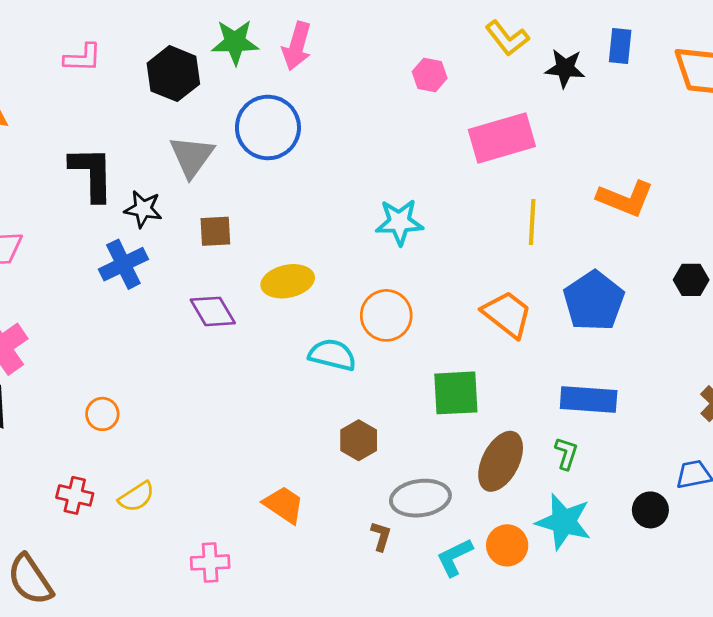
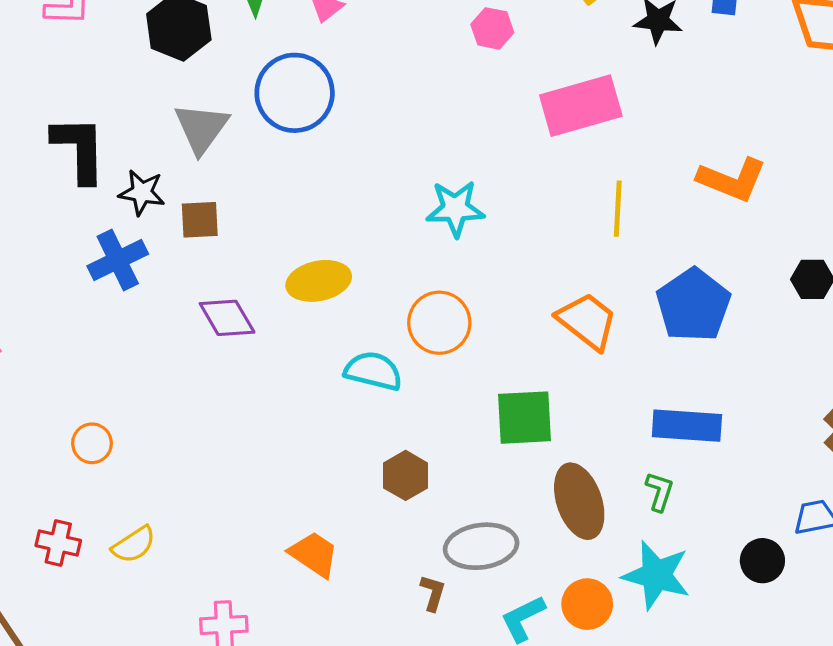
brown square: (215, 231) -> (200, 220), moved
brown ellipse: (501, 461) -> (579, 501), turned -46

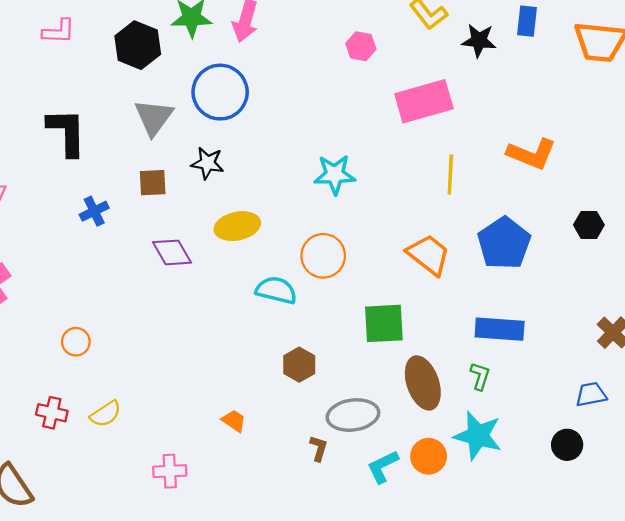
black star: (142, 192) -> (208, 163), moved
blue cross: (118, 260) -> (94, 211), size x0.7
orange trapezoid: (314, 554) -> (234, 421), size x0.7
black circle: (762, 561) -> (567, 445), moved

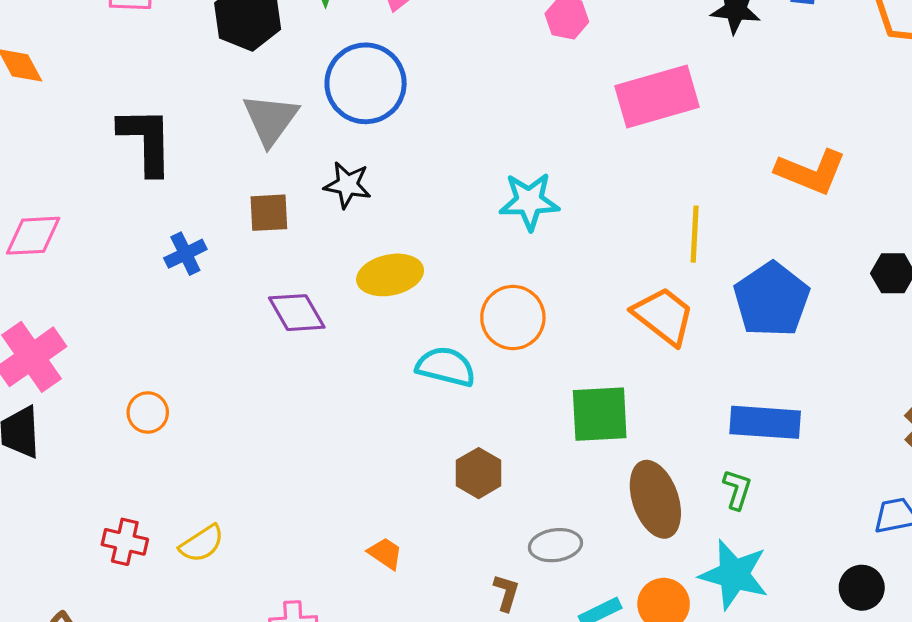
yellow line: (450, 175) -> (695, 234), moved
orange circle: (76, 342) -> (148, 412), moved
gray ellipse: (353, 415) -> (555, 545), size x0.7

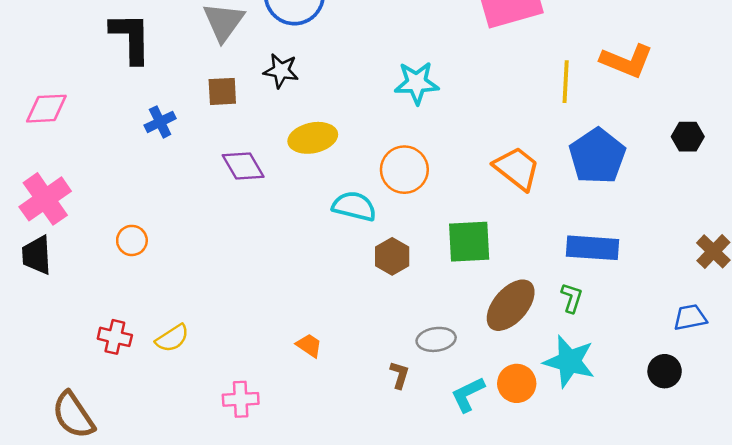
yellow line: (695, 234) -> (566, 82), moved
brown hexagon: (479, 473) -> (392, 256), moved
brown ellipse: (655, 499) -> (511, 305), turned 60

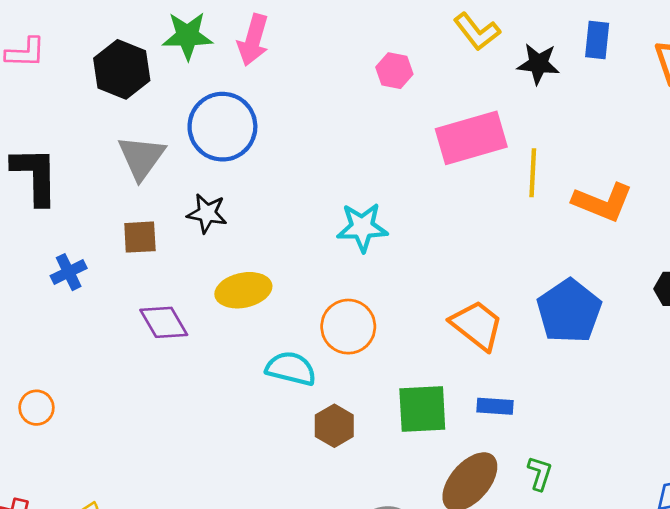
yellow line: (566, 82) -> (533, 173), moved
blue rectangle: (592, 248) -> (495, 406), moved, size x0.6

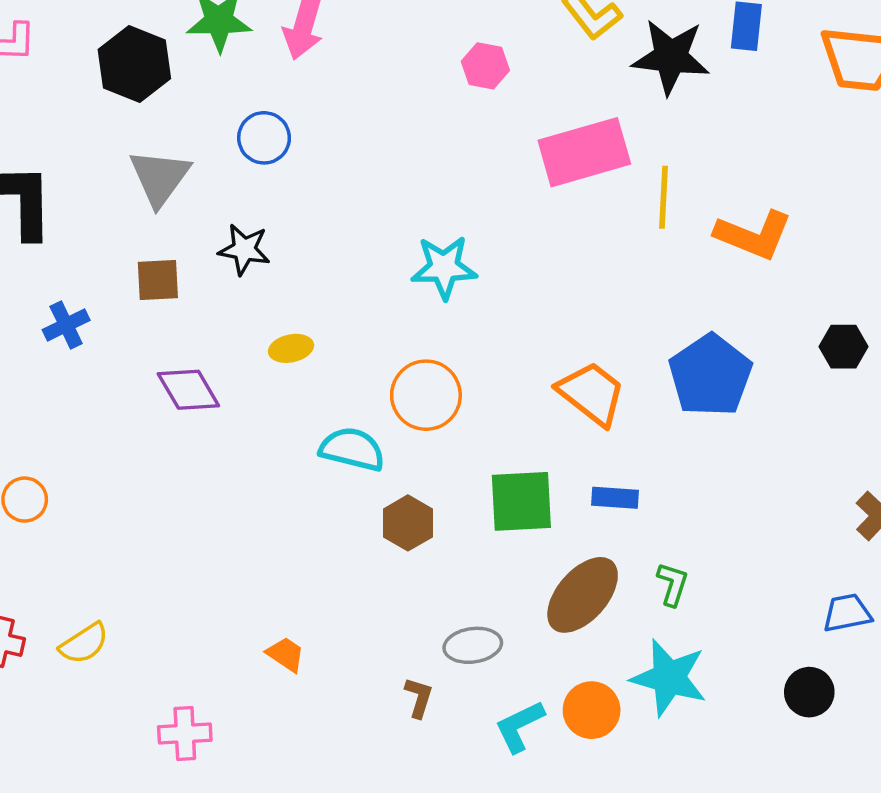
black star: (538, 64) -> (671, 57), size x1.4
blue circle: (222, 127) -> (264, 138), size x0.6
yellow ellipse: (243, 290) -> (291, 348), size x0.6

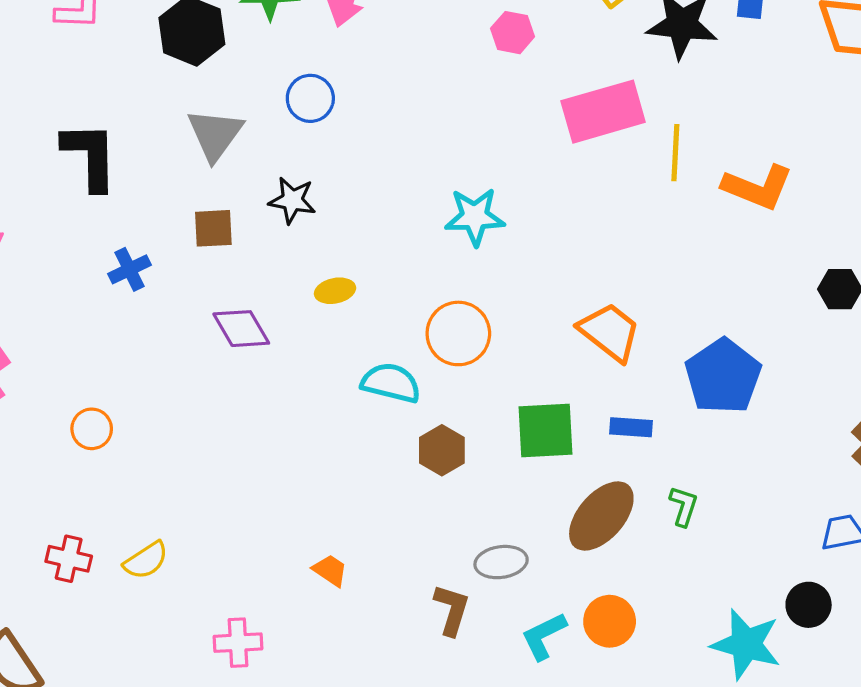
blue pentagon: (710, 375) -> (723, 376), moved
cyan star: (669, 678) -> (746, 644), moved
brown L-shape: (419, 698) -> (452, 610), size x1.4

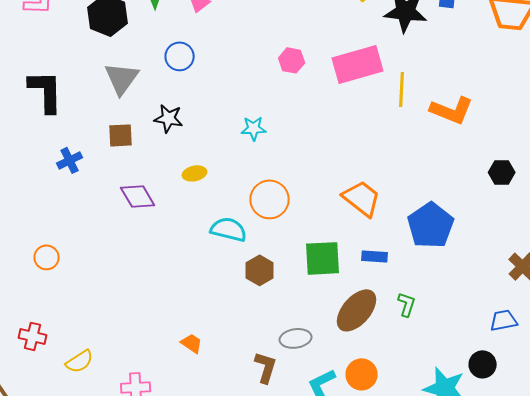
pink hexagon: (513, 33) -> (292, 60), moved
cyan star: (475, 217) -> (254, 128), moved, size x0.7
yellow semicircle: (146, 560) -> (80, 361), moved

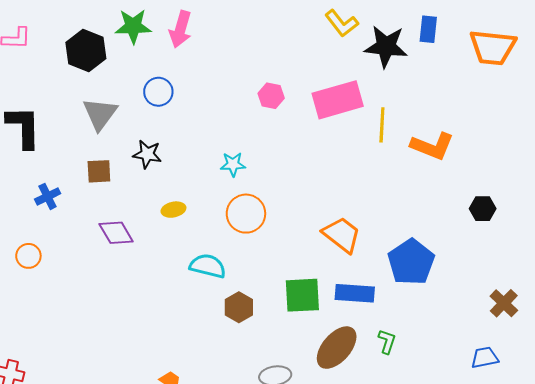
orange circle: (270, 199) -> (246, 214), moved
blue rectangle: (375, 256) -> (355, 293), size x1.5
orange circle: (47, 257) -> (28, 256), moved

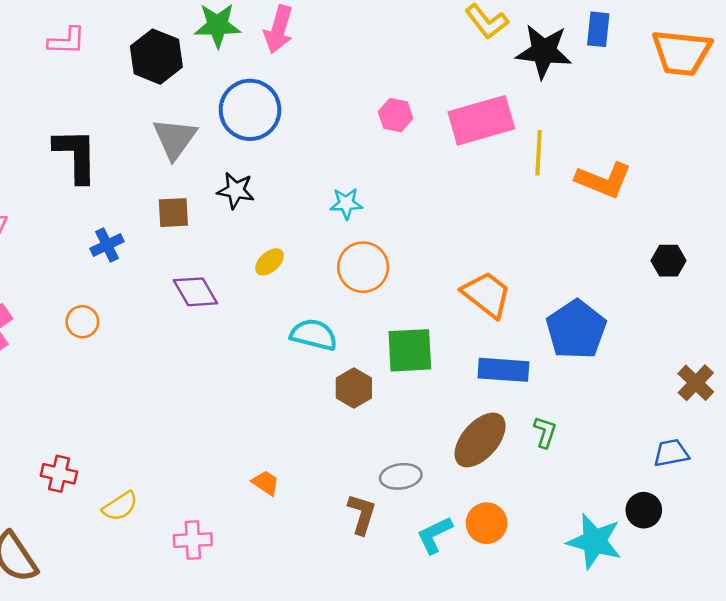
blue circle: (158, 92) -> (250, 110), size x1.6
yellow ellipse: (173, 210) -> (269, 262), turned -30
green square: (302, 295) -> (410, 350), moved

